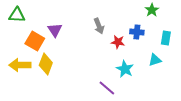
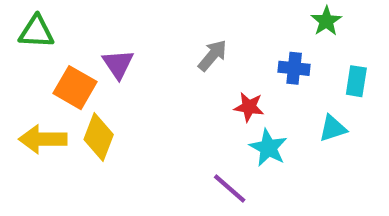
gray arrow: (99, 26) -> (212, 55), turned -119
red star: (118, 42) -> (249, 107), moved

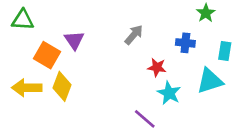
cyan triangle: (333, 128) -> (210, 81), size x1.5

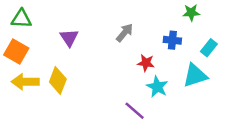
green star: (206, 13) -> (191, 13), turned 30
cyan rectangle: (225, 51) -> (209, 48), turned 30
orange square: (47, 55) -> (16, 52), moved

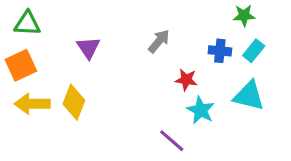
cyan rectangle: (209, 48) -> (254, 51), moved
orange square: (16, 52) -> (21, 65), turned 35
cyan triangle: (195, 75) -> (249, 96), turned 32

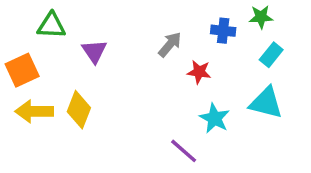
green triangle: (27, 24) -> (51, 26), moved
blue cross: (220, 51) -> (223, 31), moved
red star: (186, 80) -> (199, 72), moved

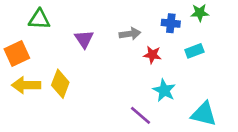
gray arrow: (170, 44) -> (130, 34), turned 42
purple triangle: (94, 51) -> (84, 39), moved
cyan rectangle: (271, 55) -> (194, 51), moved, turned 30
cyan triangle: (266, 103) -> (204, 114), moved

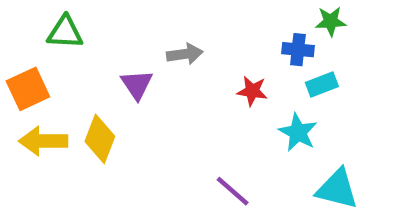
blue cross: (171, 23) -> (298, 50), moved
gray arrow: (130, 34) -> (185, 54), moved
purple triangle: (84, 39) -> (137, 84), moved
cyan star: (164, 90) -> (298, 132), moved

